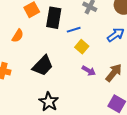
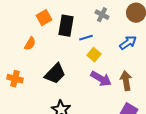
purple arrow: (89, 71) -> (101, 79), size x1.5
brown arrow: (114, 73) -> (126, 81), turned -48

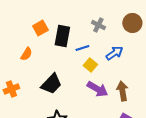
blue arrow: (128, 43) -> (114, 53), moved
orange cross: (15, 79) -> (11, 89), turned -35

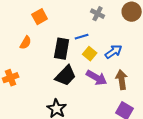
black rectangle: (62, 36) -> (62, 49), moved
blue arrow: (114, 53) -> (114, 52), moved
black trapezoid: (51, 84) -> (66, 76), moved

